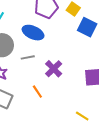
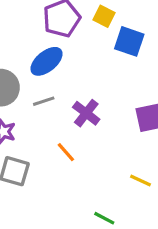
blue ellipse: (33, 33) -> (47, 61), turned -55

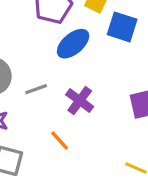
blue ellipse: (47, 61) -> (73, 44), moved

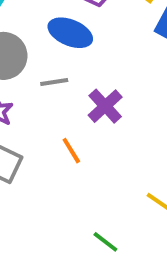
blue ellipse: (73, 44) -> (70, 33), moved, turned 52

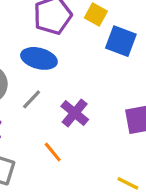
gray line: (54, 82) -> (32, 99), turned -30

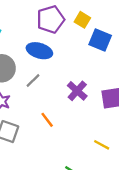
purple cross: (75, 113) -> (77, 91), moved

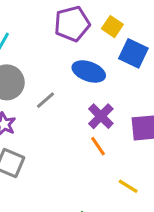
blue ellipse: (39, 51) -> (89, 71), moved
orange line: (47, 120) -> (98, 146), moved

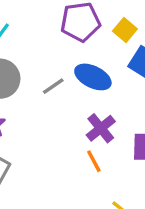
gray line: (46, 100) -> (53, 86), moved

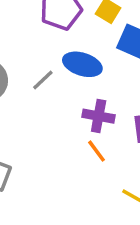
purple cross: (101, 128) -> (99, 116), turned -32

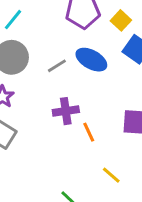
purple cross: (99, 116) -> (66, 111), moved, turned -30

